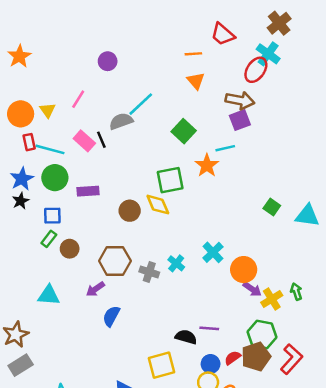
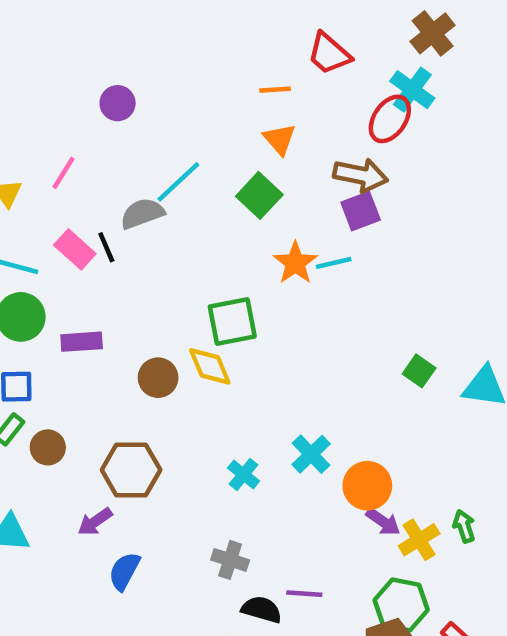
green square: (184, 131) -> (259, 195), moved
orange star: (207, 165) -> (295, 263), moved
gray cross: (149, 272) -> (230, 560), moved

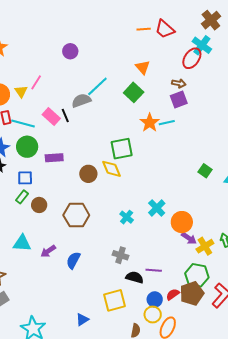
orange line: (275, 90) -> (144, 29), moved
pink line: (64, 173) -> (36, 82), moved
brown arrow: (361, 175) -> (179, 83), size x0.6
purple arrow: (95, 522) -> (48, 251), moved

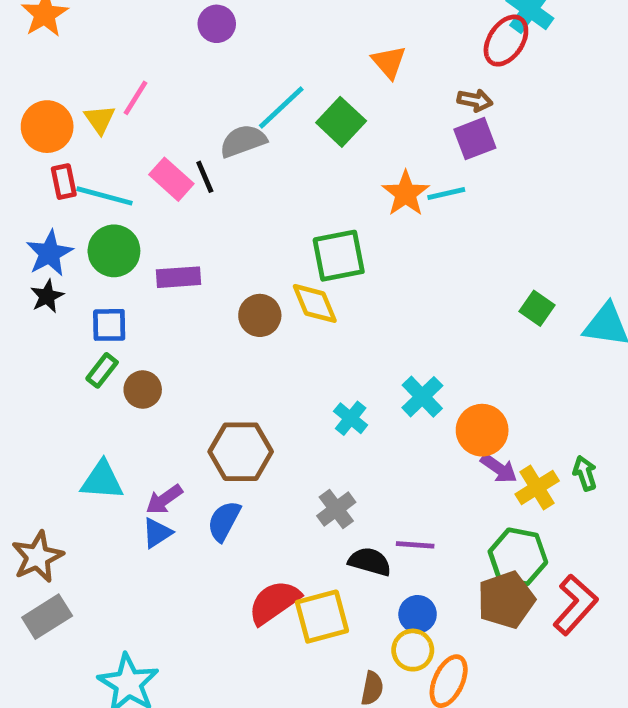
green square: (134, 92) -> (341, 122), moved
brown hexagon: (76, 215) -> (241, 452), moved
gray cross: (121, 255) -> (336, 509), turned 35
red semicircle: (173, 294) -> (274, 602), moved, size x1.6
blue triangle: (82, 320) -> (157, 533), moved

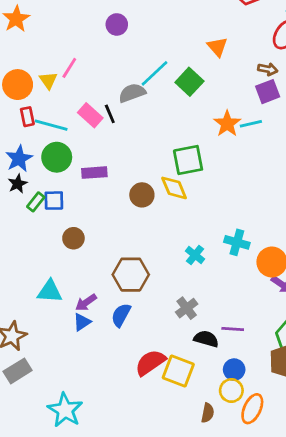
green rectangle: (102, 370) -> (36, 202), moved
cyan cross: (422, 397) -> (237, 242), turned -30
yellow square: (322, 617) -> (178, 371), turned 36

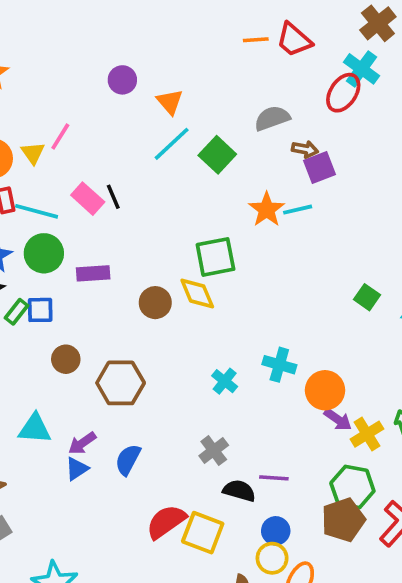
orange triangle: (217, 47) -> (170, 102), moved
brown arrow: (268, 69) -> (305, 149), moved
gray semicircle: (132, 93) -> (272, 118), moved
brown hexagon: (131, 275) -> (121, 383), moved

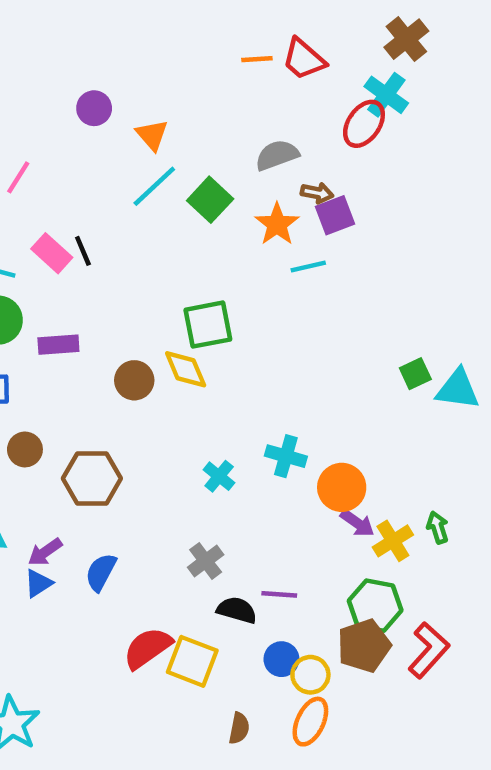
orange star: (267, 210) -> (277, 224), moved
green square: (367, 297) -> (415, 374), moved, turned 30
yellow circle: (272, 558) -> (310, 675), moved

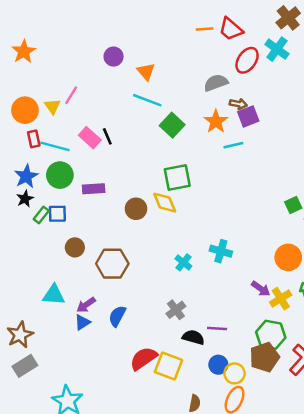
red ellipse: (364, 124) -> (247, 60), moved
cyan line: (154, 186) -> (147, 100), turned 64
green square: (210, 200) -> (172, 125), moved
orange circle: (342, 487) -> (288, 257), moved

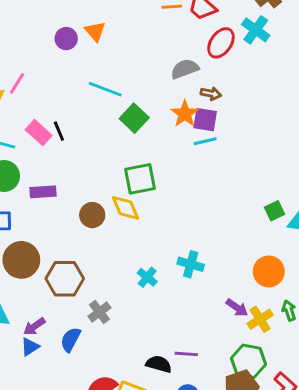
orange triangle: (146, 72) -> (95, 31), moved
purple square: (248, 116) -> (205, 120), moved, turned 30
brown circle: (75, 247) -> (21, 260), size x1.6
gray cross: (176, 310) -> (99, 312), moved

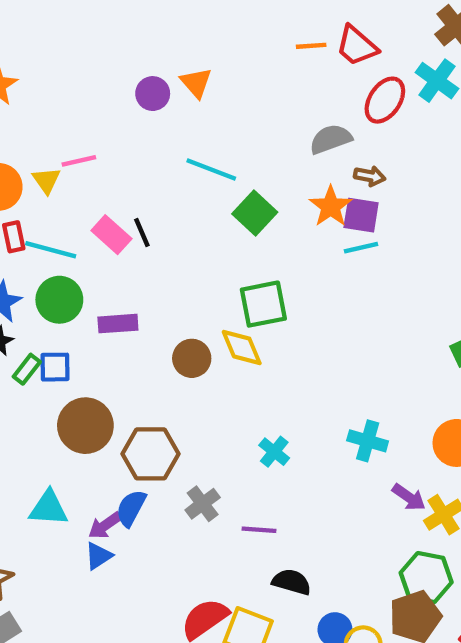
pink line: (17, 83) -> (79, 161), turned 45
cyan cross: (191, 264) -> (368, 441), moved
blue semicircle: (71, 339) -> (131, 508), moved
purple line: (186, 354) -> (259, 530), moved

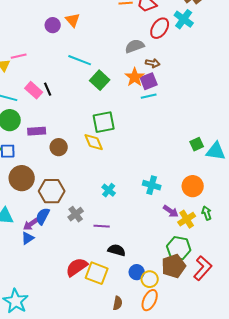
purple square: (361, 215) -> (149, 81), turned -30
brown circle: (192, 358) -> (59, 147), moved

